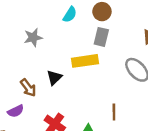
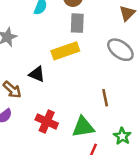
black triangle: (54, 78) -> (37, 74), turned -42

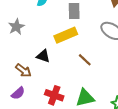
brown line: (105, 98) -> (85, 60), moved, turned -32

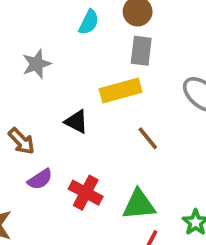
brown arrow: (23, 71) -> (22, 141), moved
purple semicircle: (18, 93) -> (40, 179), moved

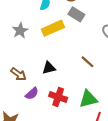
gray rectangle: (141, 51) -> (76, 14), turned -56
yellow rectangle: (121, 91) -> (53, 28), moved
black triangle: (76, 122) -> (49, 68), moved, turned -32

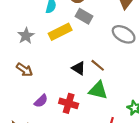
black triangle: (49, 68) -> (79, 68), moved, turned 48
brown arrow: (18, 74) -> (24, 70), moved
green triangle: (88, 99) -> (98, 90), moved, turned 30

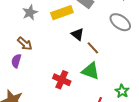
black triangle: (79, 68) -> (78, 34), moved
purple semicircle: (41, 101) -> (16, 61), moved, turned 144

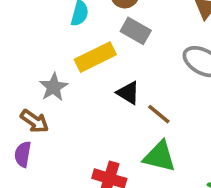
gray star: (30, 13) -> (54, 87), moved

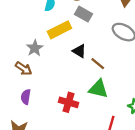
purple semicircle: (23, 154) -> (26, 97), moved

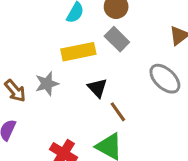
gray star: (35, 48) -> (47, 84), moved

